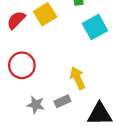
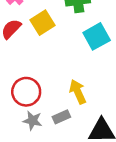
red circle: (22, 65) -> (26, 92), moved

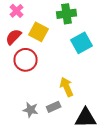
yellow square: (43, 23) -> (39, 32), turned -30
red circle: (26, 92) -> (26, 60), moved

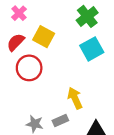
green cross: (67, 14) -> (87, 16), moved, turned -30

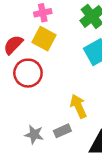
pink cross: (19, 13) -> (43, 13), moved, turned 32

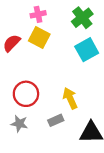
red circle: (28, 73) -> (26, 94), moved
gray star: (34, 135) -> (19, 124), moved

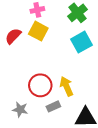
red circle: (26, 94) -> (40, 85), moved

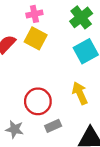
yellow arrow: (66, 86) -> (80, 93), moved

